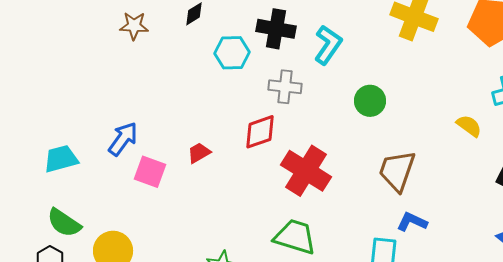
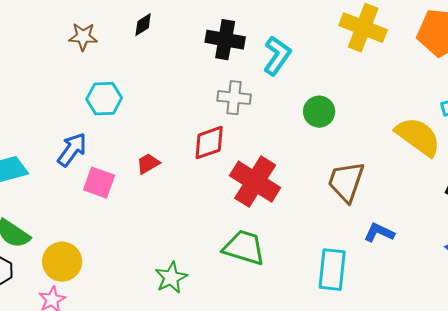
cyan hexagon: (232, 53) -> (104, 99), moved
yellow semicircle: (469, 126) -> (418, 137), size x1.8
blue L-shape: (412, 222) -> (379, 233), moved

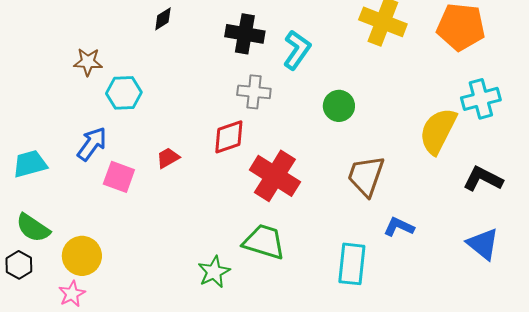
brown star: (83, 37) -> (88, 62), moved
yellow semicircle: (418, 137) -> (438, 131), turned -99
green star: (171, 278) -> (214, 272), moved

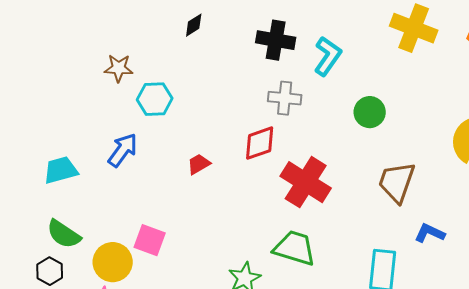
pink square: (119, 177) -> (150, 240), moved

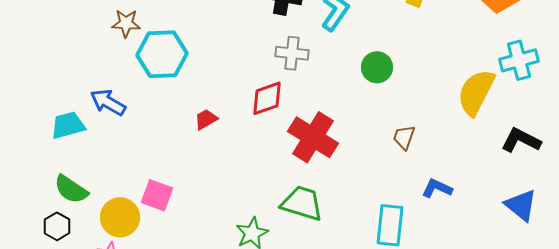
cyan hexagon: (155, 99) -> (162, 54), size x1.4
blue arrow: (123, 150) -> (108, 102), moved, turned -96
brown trapezoid: (397, 182) -> (404, 137), size x0.6

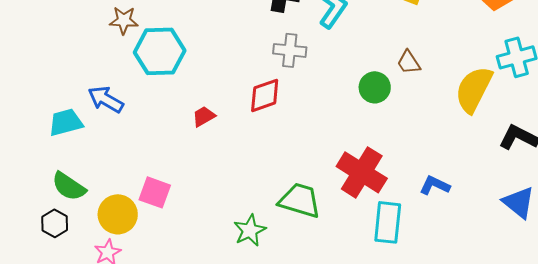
green circle: (377, 67) -> (375, 87), moved
red cross: (313, 137) -> (362, 172), moved
brown trapezoid: (404, 137) -> (409, 62), moved, turned -52

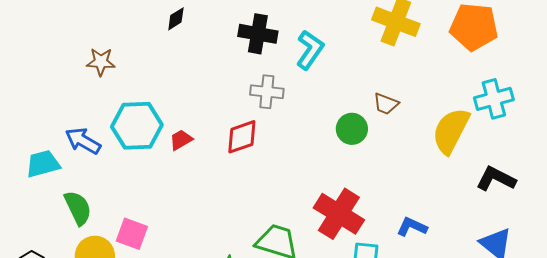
cyan hexagon: (160, 51) -> (137, 126), moved
brown trapezoid: (409, 62) -> (386, 104), turned -36
red trapezoid: (204, 116) -> (181, 140), moved
green semicircle: (69, 186) -> (78, 208), moved, turned -150

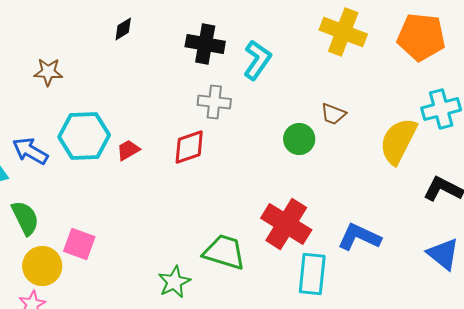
blue L-shape: (412, 227) -> (359, 237), size x1.4

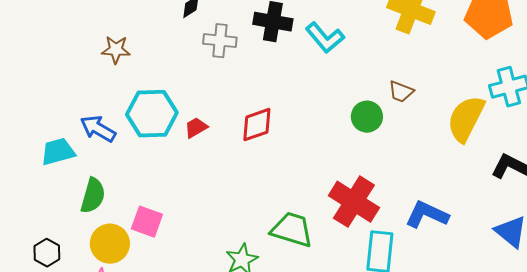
cyan L-shape: (257, 60) -> (325, 38), turned 105
gray cross: (214, 102) -> (220, 41), moved
green semicircle: (25, 218) -> (93, 196), turned 42

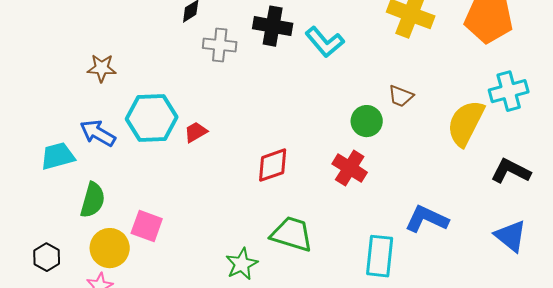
brown star: (116, 50) -> (102, 68), moved
red diamond: (257, 125) -> (273, 165), moved
red cross: (354, 202) -> (350, 168), moved, size x0.7

